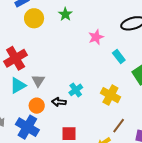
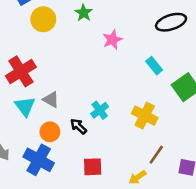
pink star: (96, 37) -> (112, 40), moved
gray triangle: (38, 81) -> (51, 100), turned -32
cyan triangle: (18, 85) -> (25, 106), turned -36
black arrow: (59, 102) -> (78, 126), turned 40

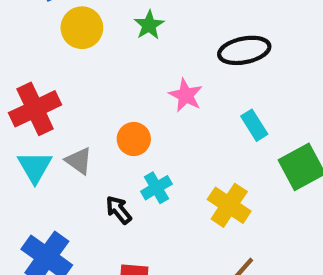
black ellipse: (171, 22) -> (244, 50), moved
pink star: (112, 40) -> (186, 95), moved, turned -30
orange circle: (50, 132) -> (134, 139), moved

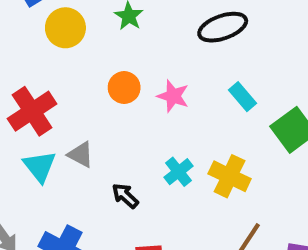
pink star: (186, 95) -> (173, 96), moved
orange circle: (134, 139) -> (124, 88), moved
cyan cross: (156, 188) -> (179, 172), moved

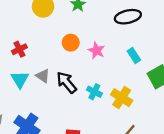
red cross: (32, 111) -> (19, 49), size x0.6
cyan cross: (179, 172) -> (94, 92), turned -32
black arrow: (125, 196) -> (66, 82), moved, size x1.5

